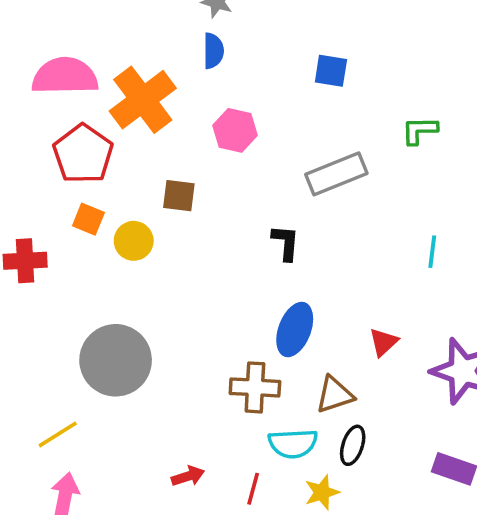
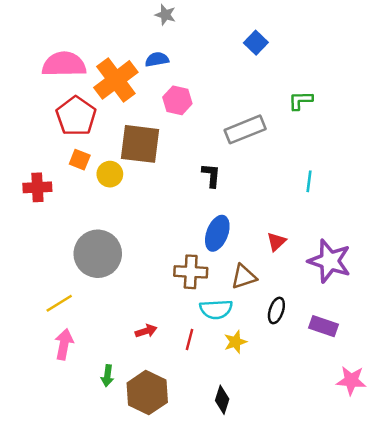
blue semicircle: (213, 51) -> (157, 59), moved, turned -100
blue square: (331, 71) -> (256, 43), moved, turned 35
brown square: (179, 196) -> (140, 144), size x1.8
black ellipse: (353, 445) -> (276, 310), moved

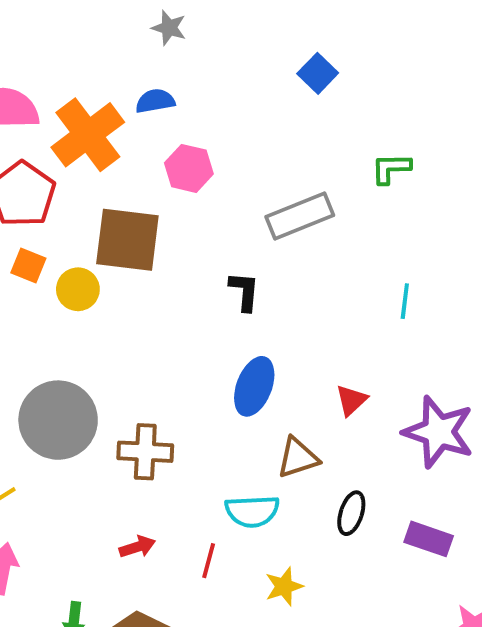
brown cross: (191, 272) -> (145, 452), moved
yellow star: (235, 342) -> (284, 586), moved

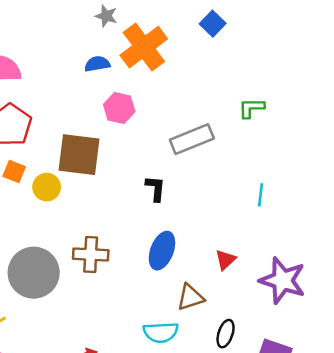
blue square: (318, 73) -> (213, 24), moved
orange cross: (88, 135) -> (144, 47), moved
brown cross: (145, 452) -> (91, 255), moved

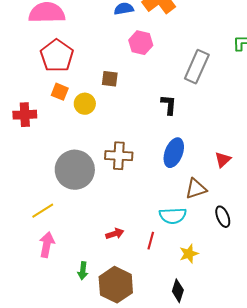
gray rectangle: (192, 139) -> (197, 67), turned -44
brown square: (79, 155) -> (110, 79), size x0.5
black ellipse: (226, 334) -> (223, 217), turned -40

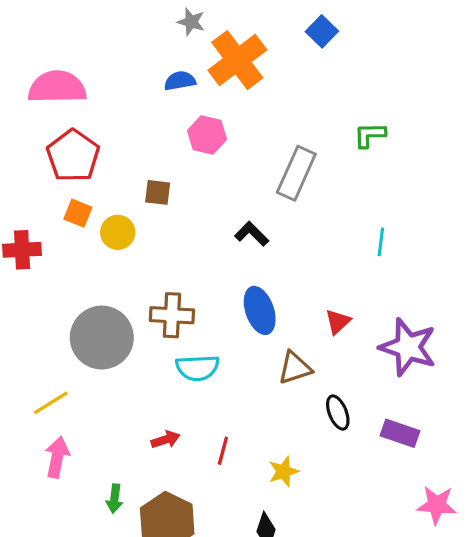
black L-shape: (169, 105) -> (252, 234), turned -50
blue ellipse: (174, 153) -> (260, 310), turned -40
cyan semicircle: (173, 216) -> (197, 368), moved

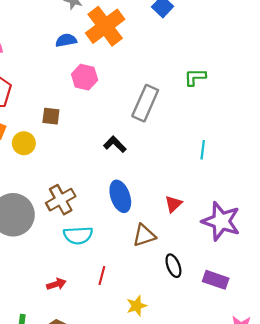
brown cross: (172, 315) -> (61, 200), turned -32
red line: (223, 451) -> (102, 275), moved

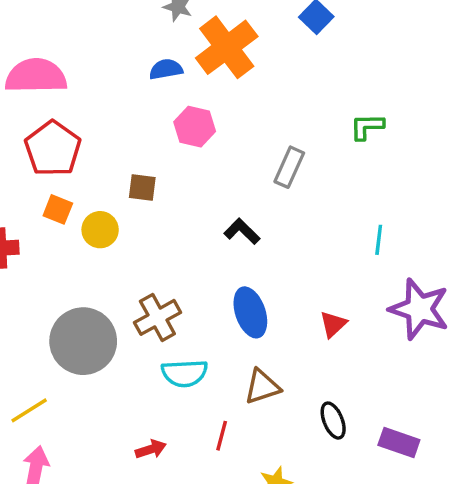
gray rectangle: (145, 103) -> (289, 167), size x0.7
purple star: (221, 221) -> (419, 309), moved
brown triangle: (144, 235) -> (262, 387), moved

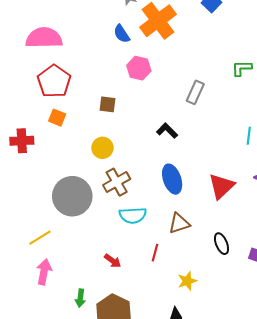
blue semicircle: (166, 69) -> (122, 34), turned -114
yellow circle: (100, 230) -> (102, 148), moved
red triangle: (333, 324) -> (221, 186), size x1.6
red arrow: (151, 449) -> (113, 261), turned 54

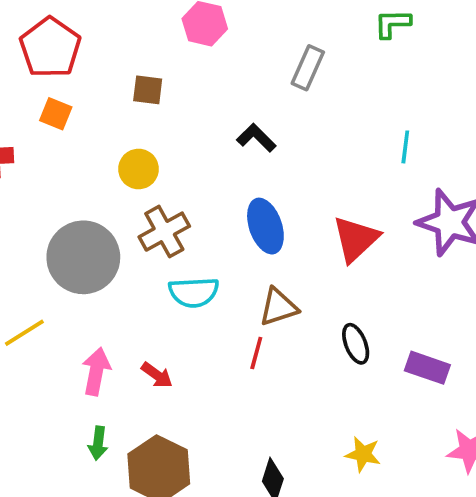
red line: (155, 253) -> (256, 353), moved
pink arrow: (44, 272) -> (96, 371), moved
yellow star: (187, 281) -> (363, 454), moved, turned 30

